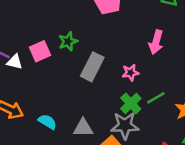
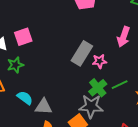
green star: (68, 41) -> (15, 65), moved
gray rectangle: (92, 67) -> (82, 53), moved
gray triangle: (83, 128) -> (44, 107), moved

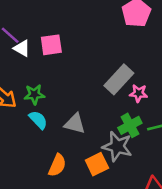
green star: (15, 65) -> (34, 94), moved
gray triangle: (44, 107) -> (75, 124), moved

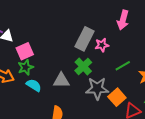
pink square: (51, 45) -> (25, 51), moved
green cross: (130, 125) -> (83, 67), moved
orange square: (97, 164) -> (117, 97), moved

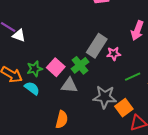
pink square: (25, 51) -> (56, 67), moved, turned -30
green cross: (83, 67) -> (80, 65), moved
cyan semicircle: (34, 85) -> (32, 88), moved

